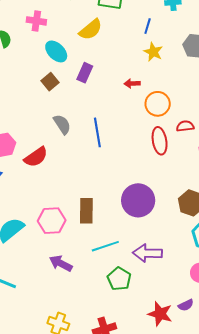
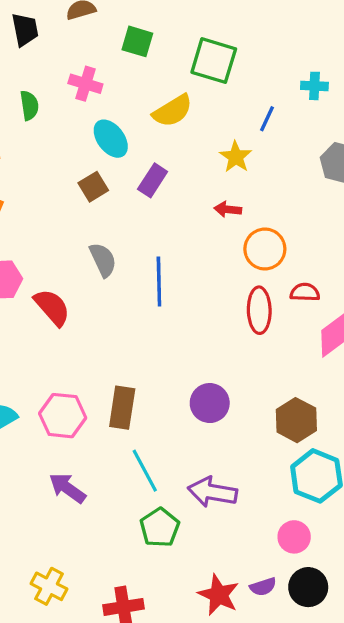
yellow star: (153, 52) -> (236, 157), moved
red semicircle: (36, 157) -> (52, 307), turned -105
purple circle: (138, 200) -> (210, 403), size x0.7
cyan line: (105, 246) -> (145, 471), turned 72

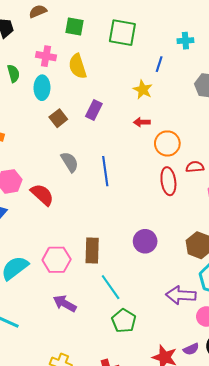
yellow semicircle: (173, 111) -> (78, 66), moved, turned 110
cyan ellipse: (111, 139) -> (42, 88), moved, turned 45
purple arrow: (212, 492) -> (181, 295), moved

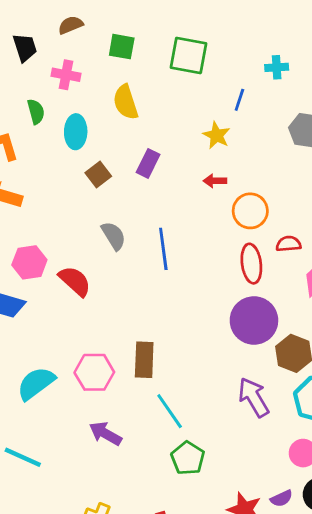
pink cross: (46, 56) -> (66, 75), moved
purple circle: (145, 241) -> (254, 320), moved, size x1.4
purple arrow: (181, 295) -> (254, 397), moved, turned 56

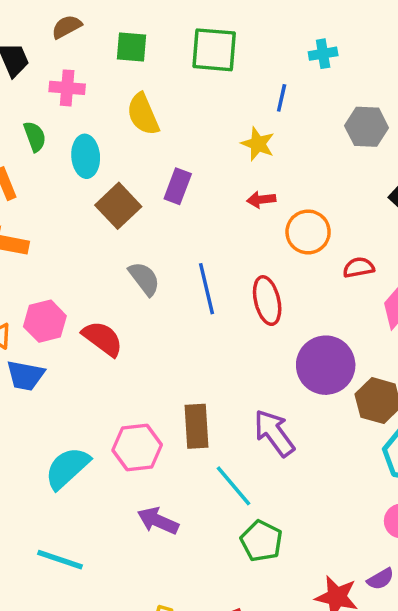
brown square: (98, 175) -> (118, 206), size x1.4
red ellipse: (251, 264) -> (267, 301), moved
purple arrow: (254, 397) -> (274, 433), moved

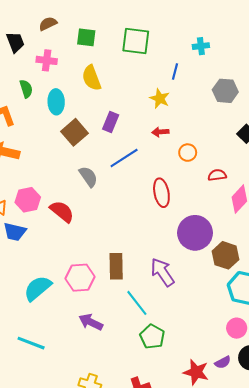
orange circle: (308, 232) -> (188, 153), size x0.7
blue line: (206, 289) -> (124, 158), moved, turned 68

